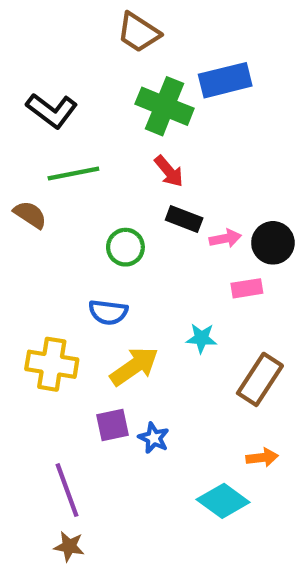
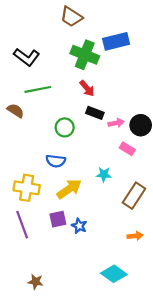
pink rectangle: (247, 288) -> (127, 149), turned 40
purple line: (67, 490) -> (22, 225), moved
cyan diamond: (223, 501) -> (114, 274), moved

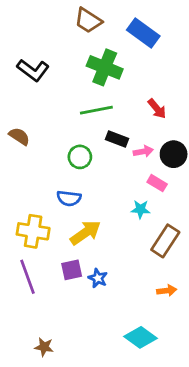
blue rectangle: (116, 41) -> (143, 33), moved, turned 50
red arrow: (87, 88) -> (157, 109), moved
green line: (38, 89) -> (96, 110), moved
cyan star: (104, 174) -> (140, 209), moved

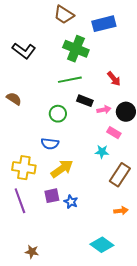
blue rectangle: (143, 33) -> (104, 24), turned -50

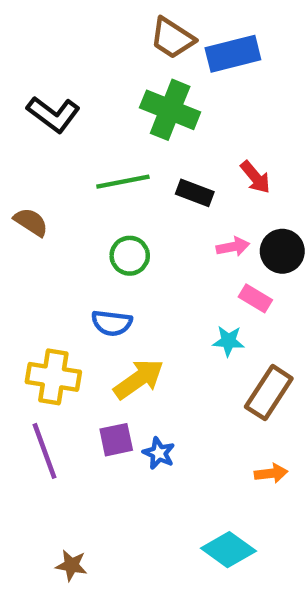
brown trapezoid: (64, 15) -> (172, 38), moved
green line: (70, 80) -> (123, 182), moved
black rectangle: (85, 101) -> (195, 193), moved

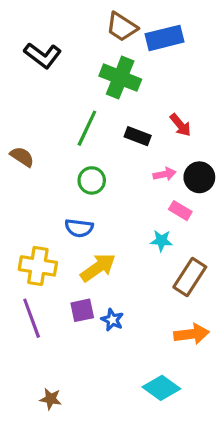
black L-shape: (53, 114) -> (43, 55), moved
green line: (123, 182) -> (87, 128), turned -54
orange arrow: (271, 473) -> (191, 334), size x1.5

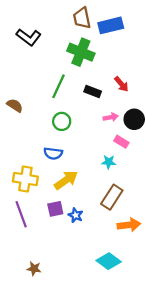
brown trapezoid: (122, 27) -> (82, 18), turned 45
brown rectangle: (190, 277) -> (112, 197), moved

